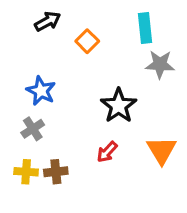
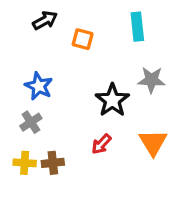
orange square: (87, 41) -> (83, 39), turned -30
gray star: (160, 64) -> (151, 80), moved

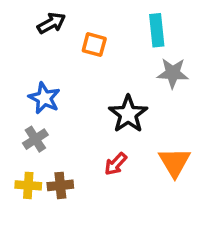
gray star: (151, 80) -> (173, 73), moved

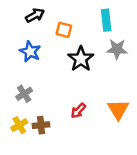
blue star: (44, 98) -> (30, 52), moved
black star: (128, 114) -> (81, 59), moved
yellow cross: (28, 185) -> (19, 125), turned -35

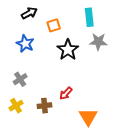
orange square: (64, 30) -> (54, 25), turned -32
orange triangle: (118, 109) -> (88, 117), moved
brown cross: (41, 125) -> (44, 106), moved

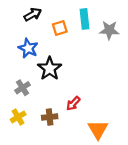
cyan rectangle: (89, 17) -> (85, 19), moved
gray star: (98, 42) -> (109, 30), moved
black star: (68, 50) -> (50, 69), moved

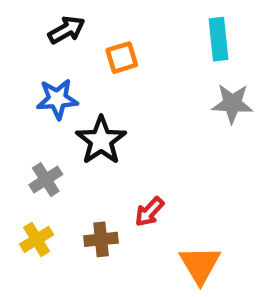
cyan rectangle: (85, 19) -> (218, 39), moved
gray star: (109, 30) -> (232, 104), moved
blue star: (28, 48) -> (57, 99), turned -30

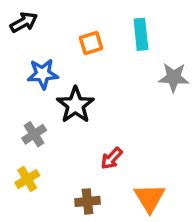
black arrow: (66, 30) -> (24, 22), moved
cyan rectangle: (218, 39) -> (141, 34), moved
brown cross: (101, 239) -> (88, 201), moved

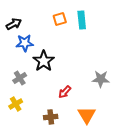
black arrow: (24, 22) -> (14, 24), moved
orange square: (91, 43) -> (60, 19), moved
gray star: (174, 77) -> (101, 79), moved

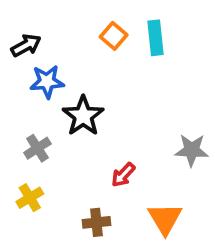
orange square: (60, 19) -> (114, 36), turned -32

